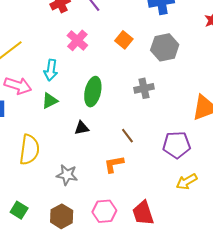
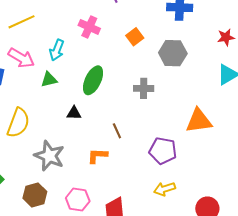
pink cross: (77, 40) -> (89, 27), turned -30
gray star: (67, 175) -> (49, 156), size x1.4

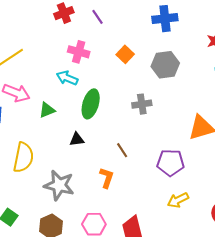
cyan arrow: (57, 50) -> (67, 78), moved, turned 100
orange L-shape: (97, 156) -> (107, 178), turned 115

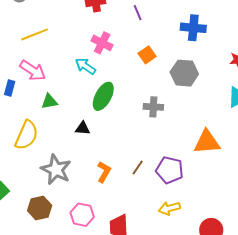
purple line: (97, 17) -> (138, 13), moved
green triangle: (47, 110) -> (49, 101), moved
brown line: (122, 150) -> (138, 168), moved, turned 56

